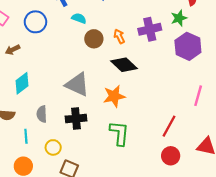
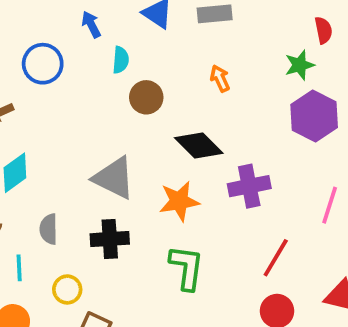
cyan semicircle: (79, 18) -> (121, 60), turned 72
purple cross: (150, 29) -> (249, 186), moved
orange arrow: (119, 36) -> (220, 78), moved

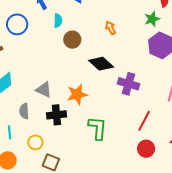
gray triangle: (114, 178) -> (44, 90), moved, size x0.7
purple cross: (249, 186) -> (129, 84), turned 30
orange star: (179, 201) -> (77, 94), moved

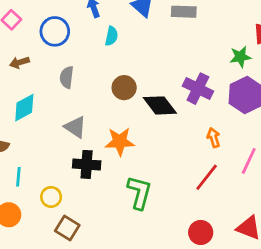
orange arrow: (111, 28) -> (214, 138), moved
brown circle: (72, 40) -> (124, 88), moved
purple cross: (129, 84) -> (198, 89), moved
gray semicircle: (24, 111) -> (67, 77), moved
red line: (144, 121) -> (207, 177), moved

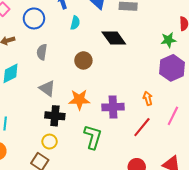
purple cross: (198, 89) -> (113, 107), moved, turned -30
black diamond: (160, 105) -> (114, 38), moved
yellow circle: (51, 197) -> (50, 142), moved

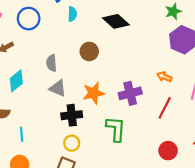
gray semicircle: (42, 52) -> (51, 63), moved
orange arrow: (148, 98) -> (164, 77), turned -40

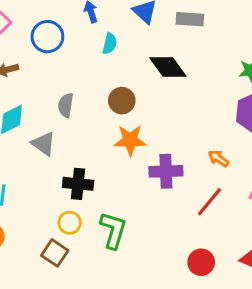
gray triangle: (58, 88) -> (44, 144), moved
orange star: (94, 93) -> (130, 140), moved
green L-shape: (116, 129) -> (113, 230), moved

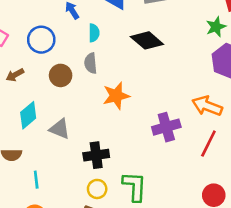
brown circle: (122, 101) -> (61, 75), moved
gray semicircle: (66, 105) -> (91, 63), moved
orange star: (130, 140) -> (116, 96), moved
orange arrow: (218, 158) -> (207, 106), size x1.6

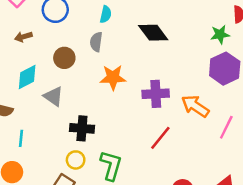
brown circle: (61, 75) -> (64, 58), moved
purple cross: (166, 127) -> (156, 94), moved
red line: (208, 144) -> (160, 138), moved

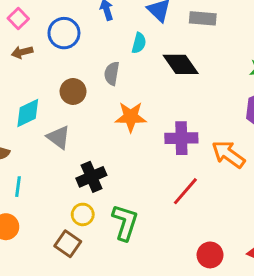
cyan semicircle: (106, 14) -> (139, 43), moved
brown arrow: (23, 37) -> (22, 52), moved
black cross: (82, 128) -> (91, 177), turned -30

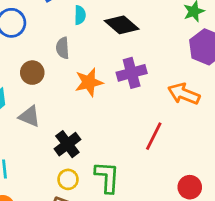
purple cross: (181, 138) -> (132, 73), moved

